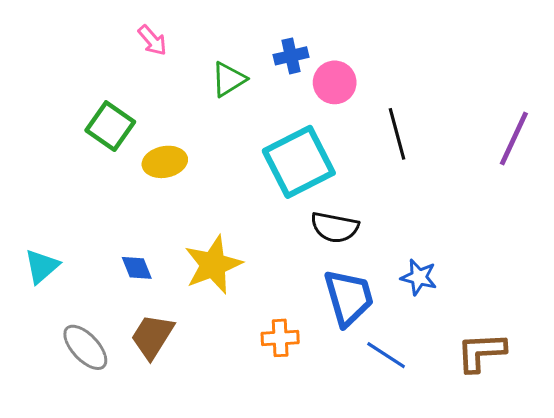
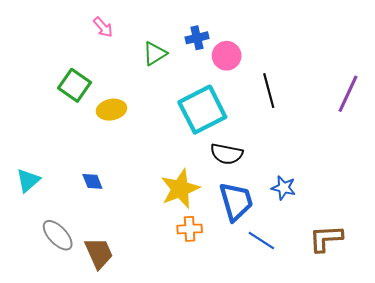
yellow star: (213, 265) -> (180, 189), moved
brown trapezoid: (152, 336) -> (99, 253), moved, turned 124

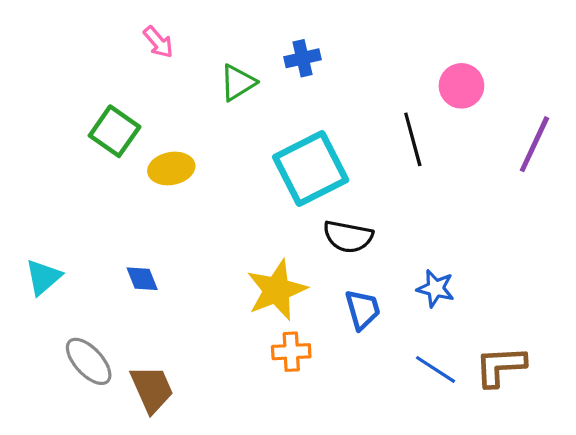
pink circle: (227, 56) -> (461, 86), moved
blue trapezoid: (236, 201) -> (363, 310), size x0.7
blue line: (261, 241) -> (436, 369), moved

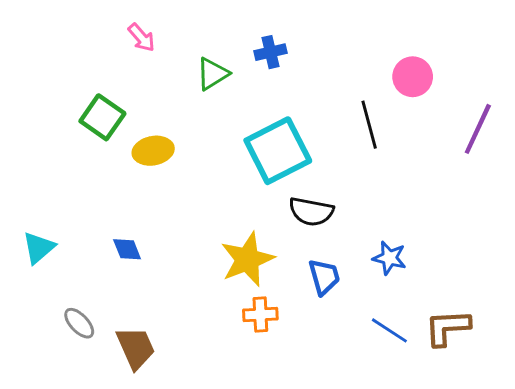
gray ellipse: (89, 361) -> (79, 323), size x0.7

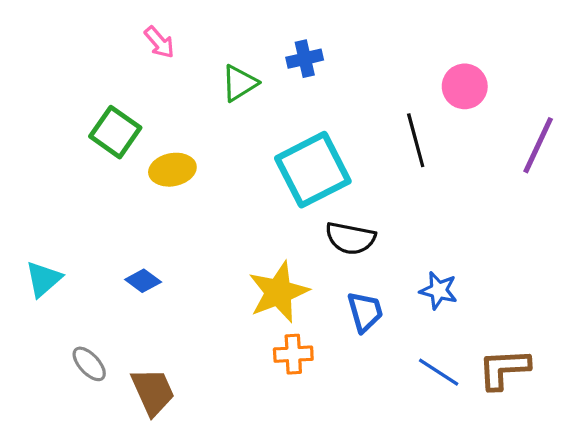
blue diamond: (127, 249) -> (143, 281), turned -32

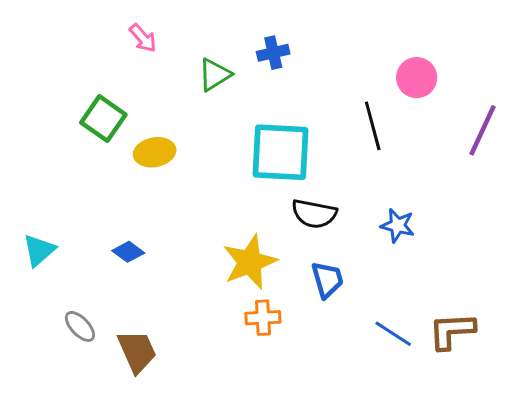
cyan square: (313, 170) -> (280, 152), turned 30
blue star: (439, 290) -> (398, 225), moved

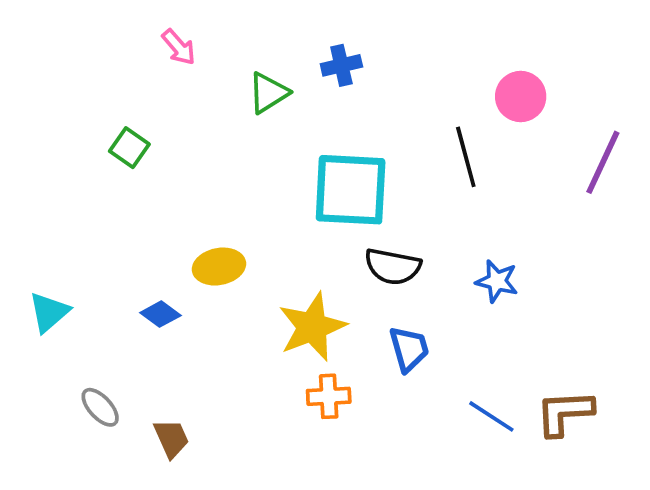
green square: (103, 119) -> (129, 148), size x0.7
yellow ellipse: (155, 152) -> (219, 267), moved
brown trapezoid: (137, 351) -> (171, 438), size x0.7

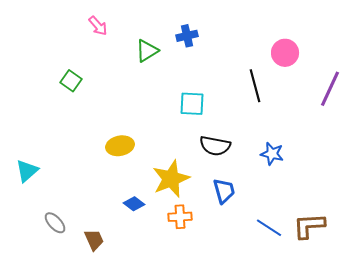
cyan square: (351, 190) -> (192, 104), size x0.6
blue diamond: (160, 314) -> (134, 204), moved

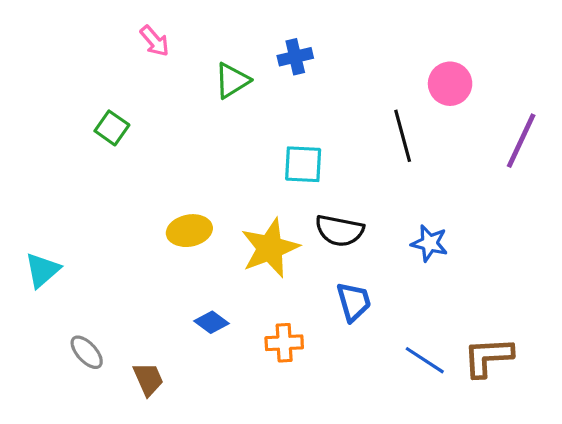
yellow star: (171, 179) -> (270, 248), moved

